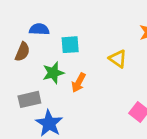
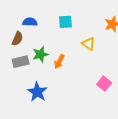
cyan square: (70, 45) -> (65, 22), moved
gray rectangle: (29, 99) -> (21, 62), moved

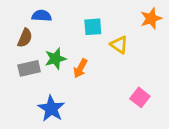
cyan square: (65, 22) -> (93, 27), moved

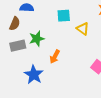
orange arrow: (80, 68) -> (55, 57), moved

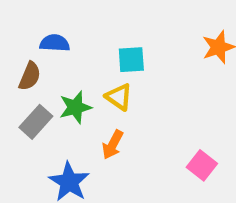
yellow triangle: (83, 29) -> (119, 97), moved
gray rectangle: (18, 46) -> (36, 122), turned -35

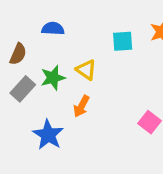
blue semicircle: (55, 43) -> (53, 29), moved
cyan square: (131, 60) -> (123, 41), moved

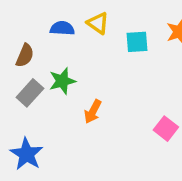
yellow triangle: (86, 70) -> (98, 23), moved
blue star: (48, 135) -> (27, 154), moved

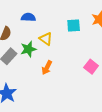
yellow triangle: (98, 23) -> (46, 39), moved
pink square: (166, 129) -> (91, 67), moved

